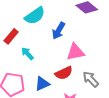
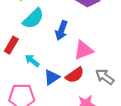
blue triangle: (42, 84) -> (52, 77), moved

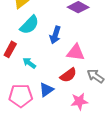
pink triangle: (83, 50) -> (76, 52), turned 30
blue triangle: (52, 77) -> (46, 90), moved

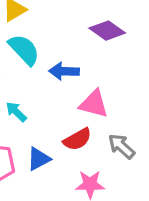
cyan semicircle: (29, 25) -> (24, 50), turned -95
blue arrow: (55, 35) -> (64, 71), turned 66

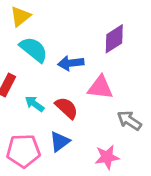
purple diamond: (107, 31) -> (114, 39), moved, turned -60
red semicircle: (77, 139) -> (66, 108), moved, turned -100

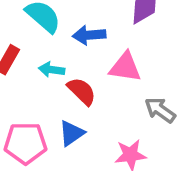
cyan arrow: (35, 104) -> (52, 70), moved, turned -30

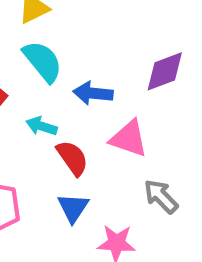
blue triangle: (72, 133) -> (73, 208), moved, turned -32

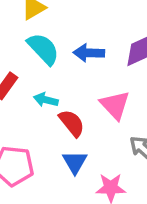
blue arrow: (93, 93) -> (89, 53), moved
pink triangle: (129, 139) -> (115, 105), turned 32

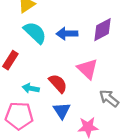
cyan arrow: (46, 100) -> (31, 88), moved

